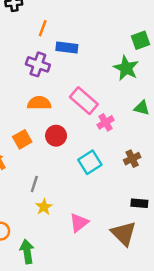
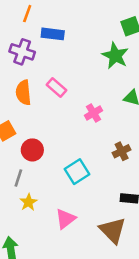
pink rectangle: (84, 101) -> (57, 87), moved, size x0.7
orange semicircle: (39, 103) -> (23, 93), turned -95
red circle: (56, 136) -> (32, 150), moved
cyan square: (90, 162) -> (77, 172), moved

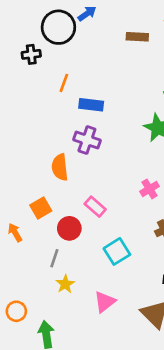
purple cross: (22, 52) -> (87, 140), moved
pink rectangle: (57, 87) -> (95, 207), moved
pink cross: (94, 113) -> (150, 189), moved

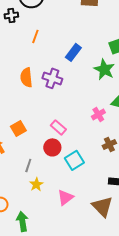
blue rectangle: (91, 105) -> (73, 52), moved, turned -60
orange semicircle: (60, 167) -> (26, 77), moved
red circle: (69, 228) -> (52, 147), moved

